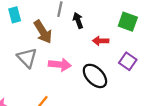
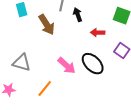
gray triangle: (27, 58) -> (22, 63), moved, turned -30
pink arrow: (60, 65) -> (67, 66), moved, turned 36

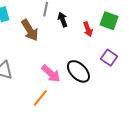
red arrow: (98, 33) -> (88, 29), moved, turned -112
orange line: (45, 89) -> (40, 98), moved

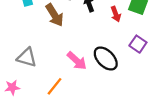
orange line: (40, 98) -> (55, 86), moved

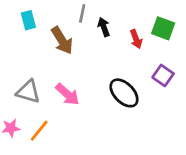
pink arrow: (77, 61) -> (67, 94), moved
orange line: (55, 86) -> (39, 131), moved

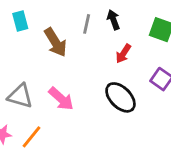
gray line: (82, 13) -> (87, 24), moved
black arrow: (104, 27) -> (113, 20), moved
red arrow: (136, 39) -> (123, 54), moved, turned 54

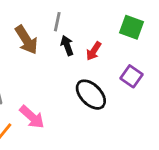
black arrow: (113, 20) -> (67, 45), moved
pink arrow: (61, 99) -> (32, 117), moved

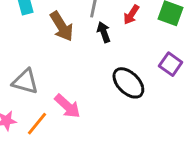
red arrow: (94, 51) -> (131, 15), moved

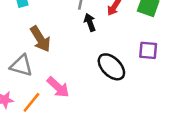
brown arrow: (62, 26) -> (40, 39), moved
purple square: (171, 64) -> (148, 50), turned -30

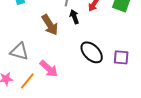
brown arrow: (40, 39) -> (50, 25), moved
purple square: (148, 50) -> (121, 57), moved

